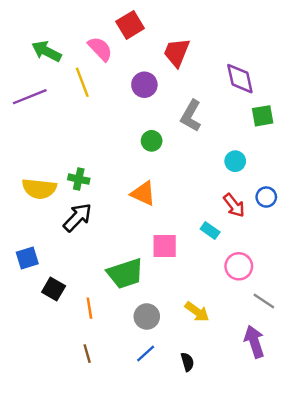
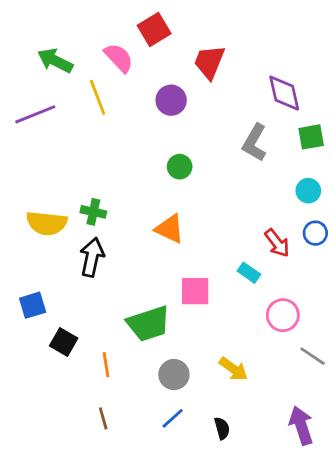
gray L-shape: (191, 116) -> (255, 143), moved
cyan circle: (235, 161) -> (308, 191), moved
black arrow: (77, 217) -> (92, 257), turned -32
purple arrow: (254, 342) -> (301, 425), moved

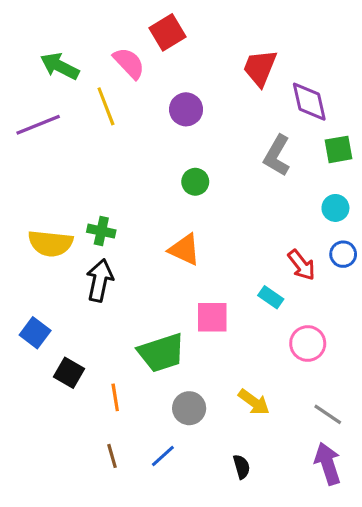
red trapezoid: (209, 62) -> (260, 68), moved
blue square: (33, 305) -> (35, 333), turned -36
gray line: (313, 356) -> (328, 414), moved
blue line: (173, 418) -> (163, 456), moved

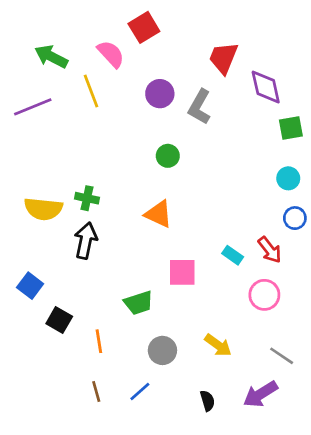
gray L-shape: (277, 156) -> (200, 107), moved
red arrow: (302, 265) -> (270, 250), moved
green trapezoid: (161, 353) -> (139, 303), size x0.7
purple arrow: (328, 464) -> (260, 394), moved, turned -104

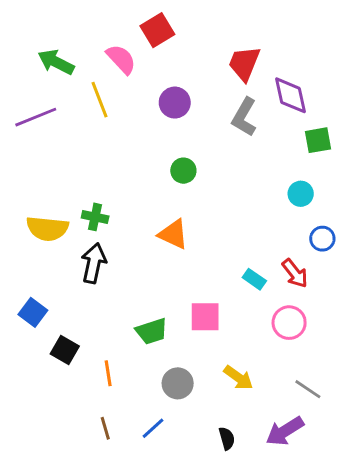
gray L-shape: (200, 107) -> (244, 117), moved
cyan circle: (288, 178) -> (301, 194), moved
pink square: (182, 272) -> (205, 317), moved

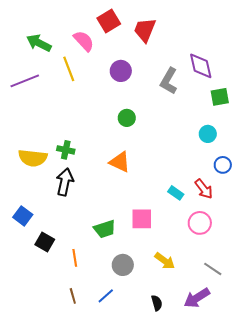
red trapezoid: (244, 63) -> (145, 30), moved

